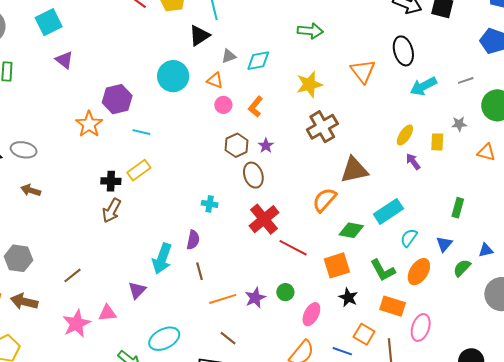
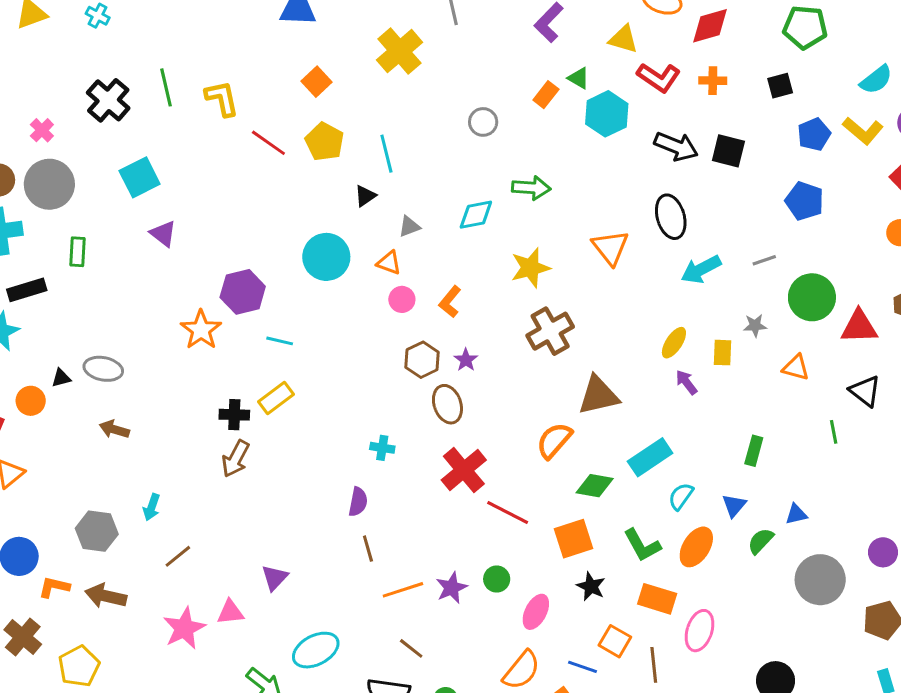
black triangle: (199, 36) -> (365, 196), size x0.7
cyan diamond: (258, 61) -> (476, 215), moved
cyan arrow: (162, 259) -> (152, 507), moved, size x0.6

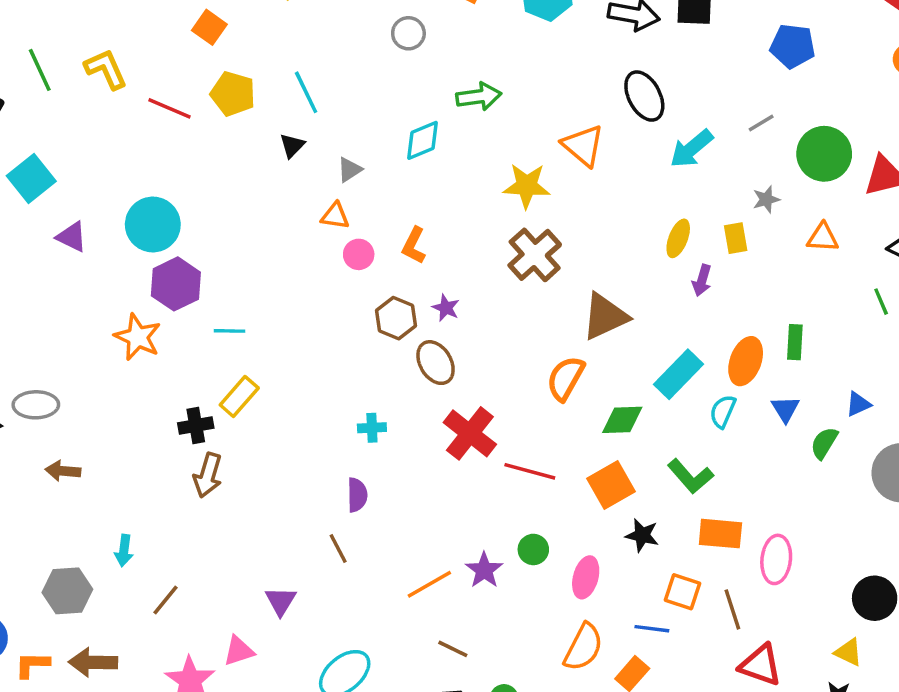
cyan circle: (326, 257) -> (153, 225), moved
yellow star: (530, 268) -> (527, 186), moved, turned 30
purple arrow: (686, 382) -> (702, 280), turned -115
orange ellipse: (696, 547) -> (746, 361), moved
brown line: (368, 549) -> (338, 548), moved

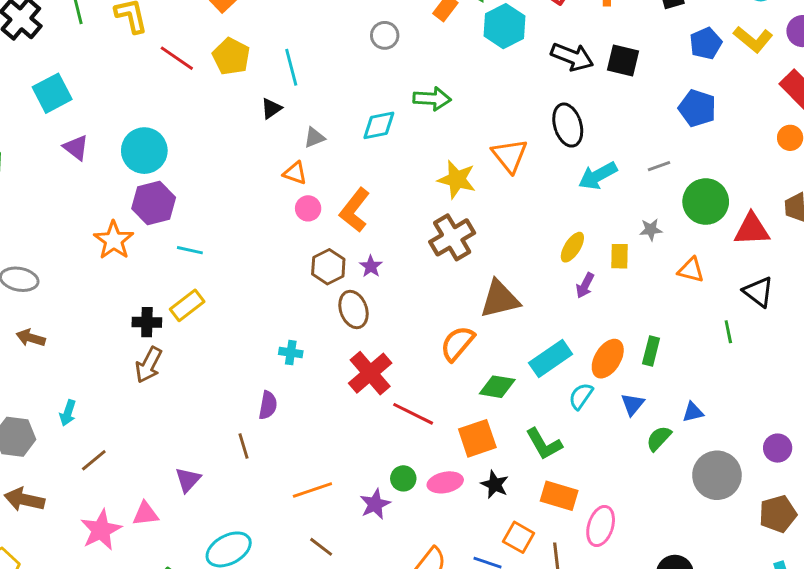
orange L-shape: (414, 245) -> (355, 210), size x1.4
purple star: (484, 570) -> (375, 504), moved
pink ellipse: (586, 577) -> (445, 482), moved, turned 52

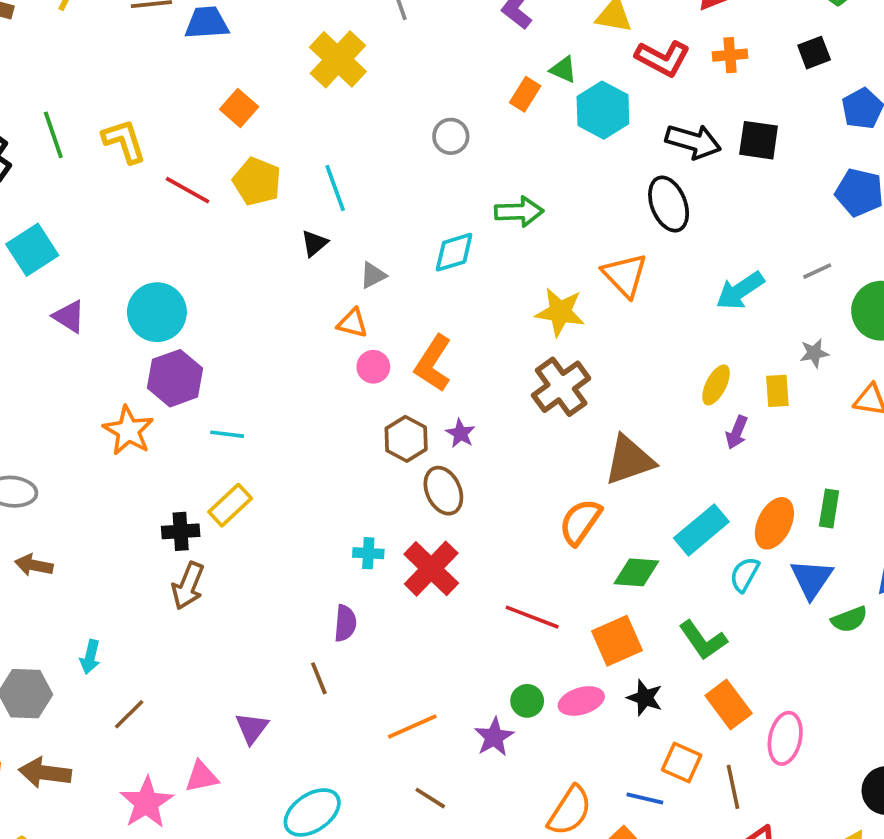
black ellipse: (568, 125) -> (669, 204), moved
red cross: (370, 373) -> (431, 569), moved
blue triangle: (632, 404) -> (812, 579), size x1.4
green semicircle: (659, 438) -> (849, 619), turned -148
orange rectangle: (559, 496) -> (729, 705), turned 42

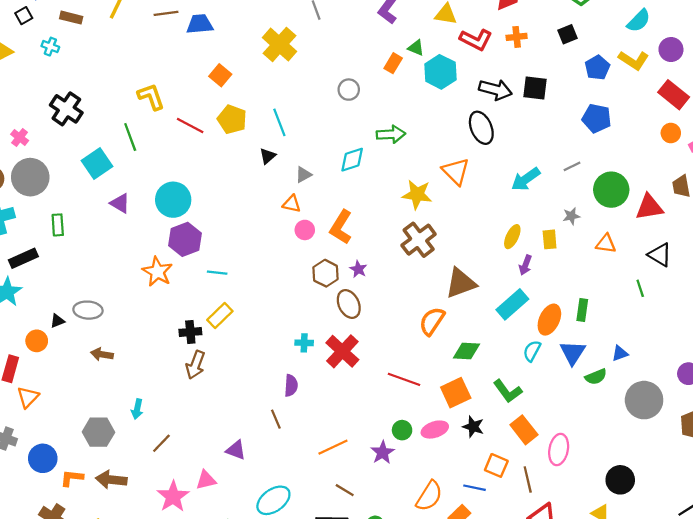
green line: (53, 135) -> (130, 137), moved
cyan rectangle: (701, 530) -> (512, 304), moved
purple triangle: (252, 728) -> (236, 450), turned -45

